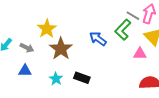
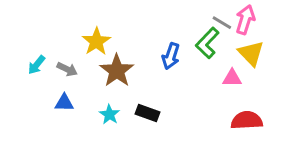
blue arrow: (98, 39) -> (171, 56), turned -108

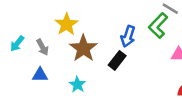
gray arrow: (67, 69) -> (42, 47), turned 35
black rectangle: (147, 113) -> (117, 60), moved, turned -72

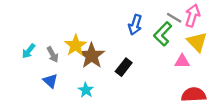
yellow star: (67, 24) -> (76, 45), moved
blue arrow: (128, 36) -> (135, 25), moved
blue triangle: (40, 75) -> (50, 81), turned 42

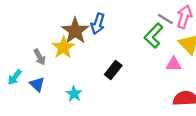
blue arrow: (135, 25) -> (98, 24), moved
cyan arrow: (29, 51) -> (15, 77), moved
brown star: (92, 56) -> (75, 31), moved

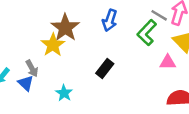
blue arrow: (98, 24) -> (110, 20), moved
gray arrow: (40, 57) -> (32, 68), moved

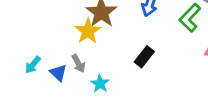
gray arrow: (32, 68) -> (78, 63), moved

